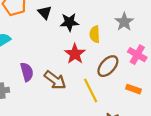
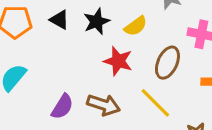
yellow semicircle: (95, 34) -> (136, 26), turned -105
purple semicircle: (27, 72) -> (62, 107), turned 66

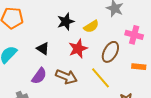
black triangle: (59, 20) -> (43, 49), moved
red star: (118, 61) -> (78, 49), turned 30

